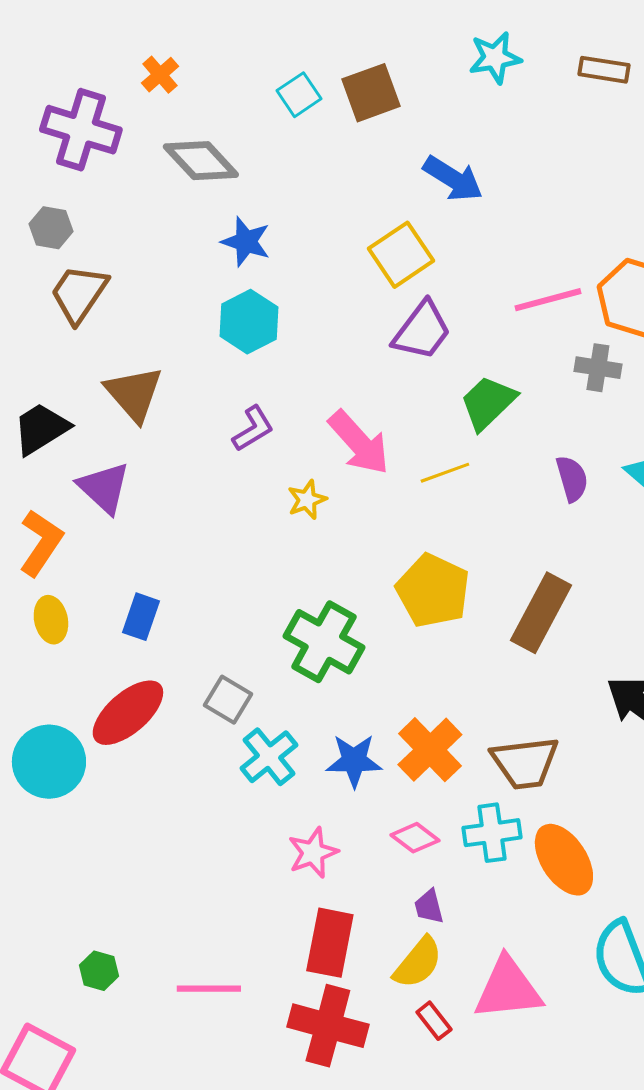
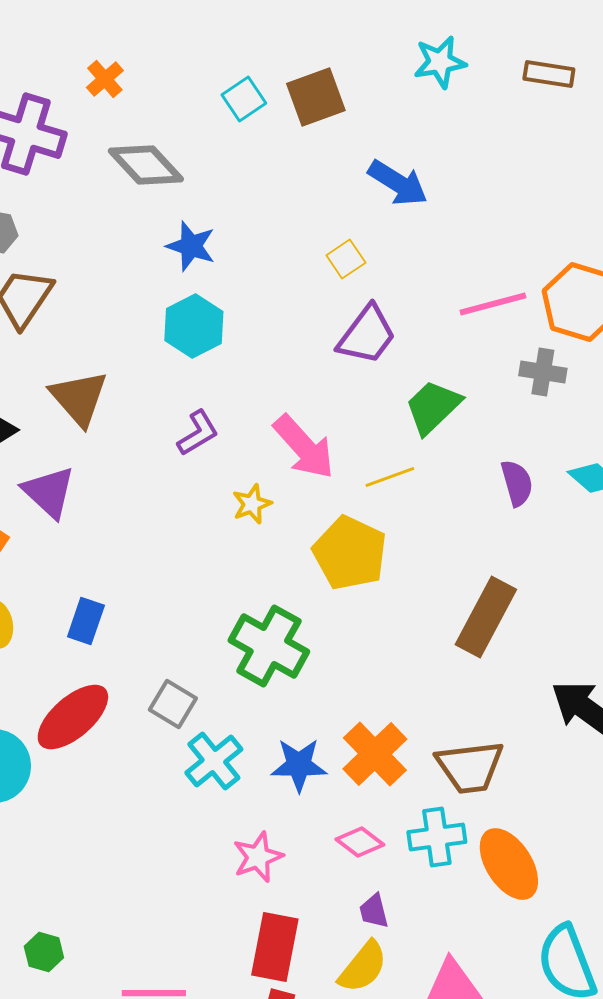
yellow square: (401, 255) -> (346, 259), size x0.6
yellow pentagon: (433, 591) -> (350, 553), moved
green hexagon: (99, 971) -> (44, 952), moved

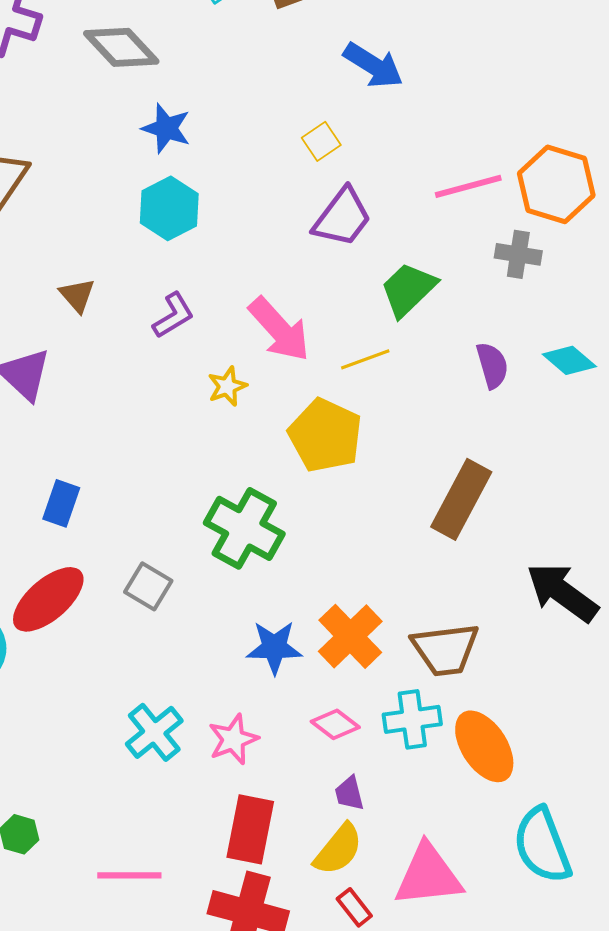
brown triangle: (79, 398) -> (77, 295), moved, size x0.6
cyan cross: (214, 761) -> (154, 732), moved

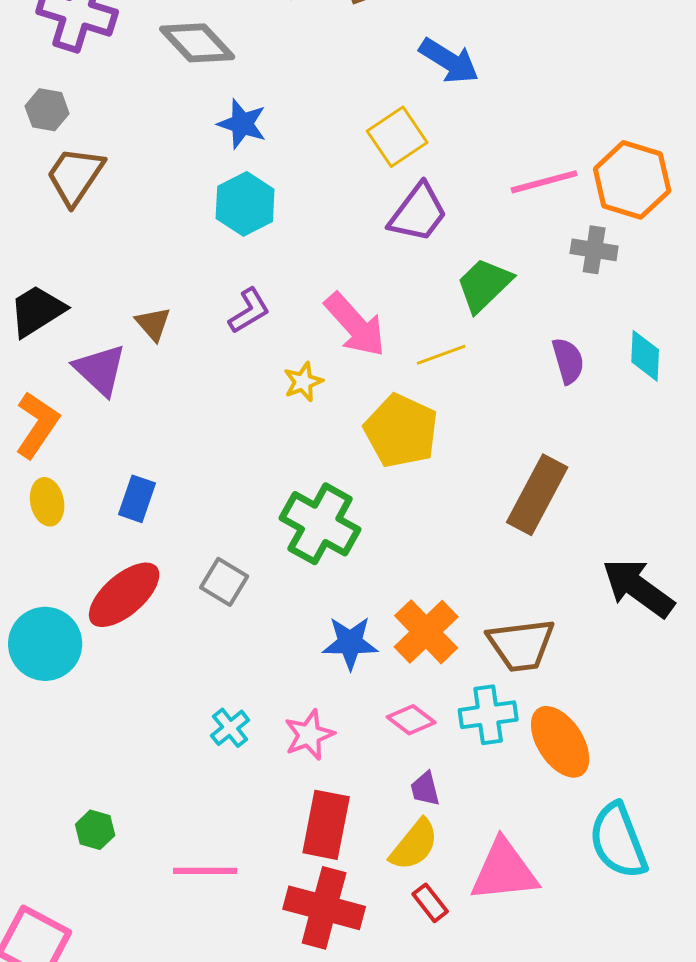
yellow square: (321, 141) -> (397, 137), size x1.5
brown triangle: (77, 295) -> (153, 324), moved
cyan diamond: (569, 360) -> (645, 356), turned 52
cyan cross: (154, 732) -> (230, 728), size x0.7

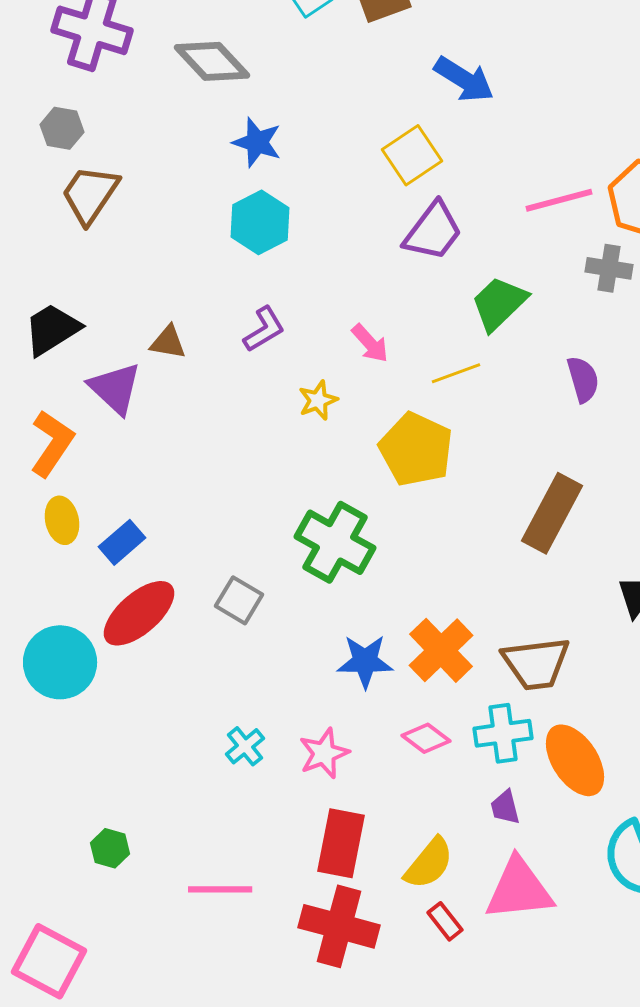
brown triangle: (153, 324) -> (168, 342), turned -39
pink arrow: (355, 325) -> (370, 343), size x0.6
blue rectangle: (137, 499) -> (122, 542), moved, turned 30
purple trapezoid: (425, 789) -> (505, 807), moved

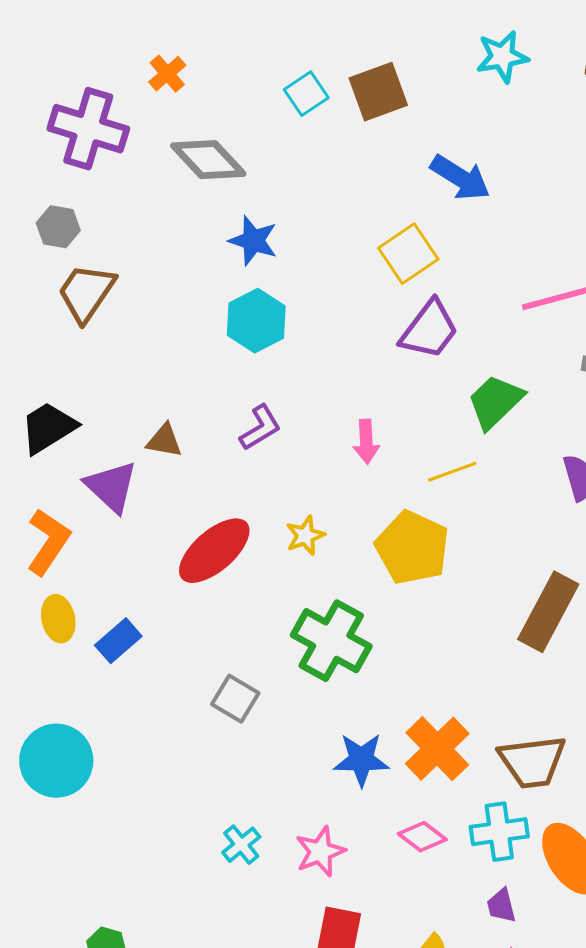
pink arrow: (370, 343) -> (366, 442), turned 39
yellow star: (318, 400) -> (305, 536), moved
red ellipse: (139, 613) -> (214, 551), moved

